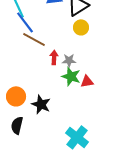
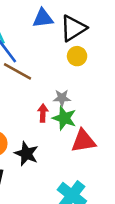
red arrow: (54, 57) -> (43, 113), moved
red triangle: (87, 81) -> (83, 141), moved, size x1.5

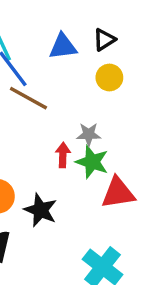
blue triangle: (43, 18) -> (63, 47), moved
black triangle: (73, 28) -> (104, 40), size x0.6

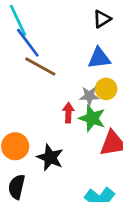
blue triangle: (63, 47) -> (99, 58), moved
yellow circle: (109, 78) -> (106, 89), moved

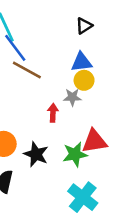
yellow circle: (106, 89) -> (84, 80), moved
green star: (92, 118) -> (75, 154), moved, turned -30

